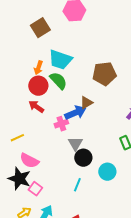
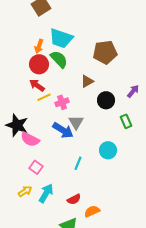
blue arrow: (75, 113) -> (63, 130), moved, turned 55
yellow line: (17, 138) -> (44, 97), moved
black circle: (83, 158) -> (106, 100), moved
black star: (19, 179) -> (17, 125), moved

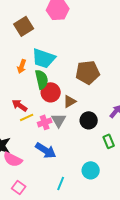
green semicircle: (59, 59) -> (42, 79), turned 30
red circle: (39, 64) -> (51, 92), moved
gray triangle: (76, 122) -> (59, 120), moved

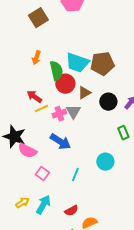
cyan trapezoid: (44, 58) -> (77, 63), moved
black circle: (89, 120) -> (108, 102), moved
pink square: (19, 187) -> (42, 174), moved

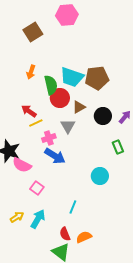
pink cross: (59, 114) -> (49, 138), moved
cyan line: (75, 175) -> (73, 207), moved
red semicircle: (71, 211) -> (65, 234), moved, turned 96

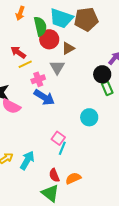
black circle: (103, 116) -> (102, 74), moved
pink square: (37, 188) -> (58, 138), moved

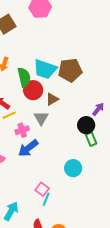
blue arrow: (44, 97) -> (28, 148), turned 110

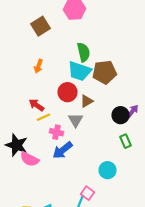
green semicircle: (24, 77) -> (84, 52), moved
black circle: (86, 125) -> (120, 115), moved
pink cross: (22, 130) -> (56, 132), turned 32
pink square: (42, 189) -> (88, 193), moved

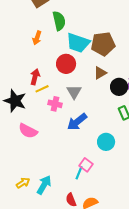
green semicircle: (84, 52) -> (59, 21), moved
brown triangle: (86, 101) -> (100, 73), moved
red arrow: (36, 105) -> (35, 77), turned 70
black star: (16, 145) -> (15, 101), moved
blue arrow: (62, 150) -> (77, 122), moved

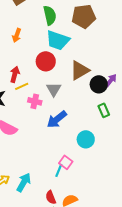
green semicircle: (59, 21) -> (50, 15), moved
brown pentagon: (103, 44) -> (84, 16), moved
brown triangle: (100, 73) -> (80, 70), size x1.5

